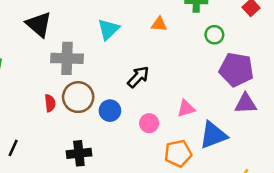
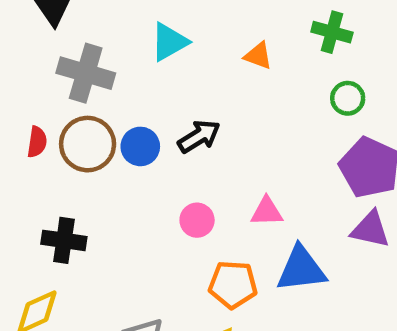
blue circle: (110, 111) -> (140, 146), moved

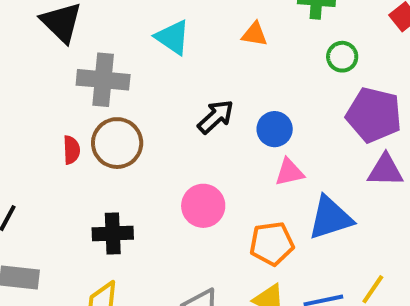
cyan triangle: (169, 42) -> (173, 37), turned -45
blue circle: (140, 146) -> (275, 129), moved
pink circle: (197, 220) -> (203, 206), moved, size x1.4

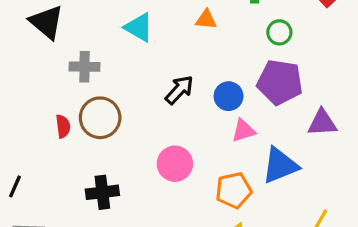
gray cross: (103, 80) -> (85, 67), size x0.7
purple pentagon: (374, 115) -> (280, 82), moved

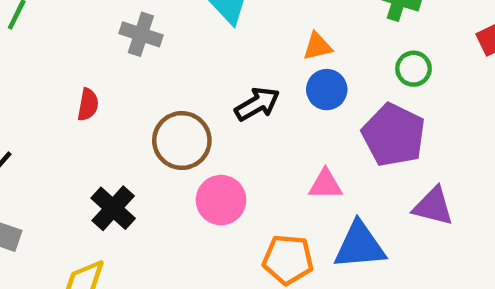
orange triangle: (206, 19) -> (317, 46), moved, turned -35
blue circle: (229, 96) -> (327, 90), moved
brown circle: (100, 118) -> (182, 140), moved
black cross: (102, 192) -> (113, 208), turned 32

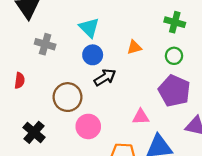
green circle: (414, 69) -> (174, 56), moved
blue circle: (327, 90) -> (93, 55), moved

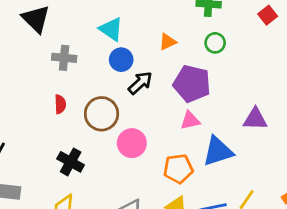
red semicircle: (20, 81) -> (60, 104), moved
purple pentagon: (174, 91) -> (192, 84), moved

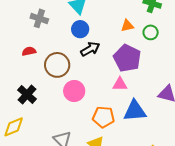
orange triangle: (168, 42) -> (127, 26), moved
red semicircle: (60, 104) -> (29, 51), turned -112

